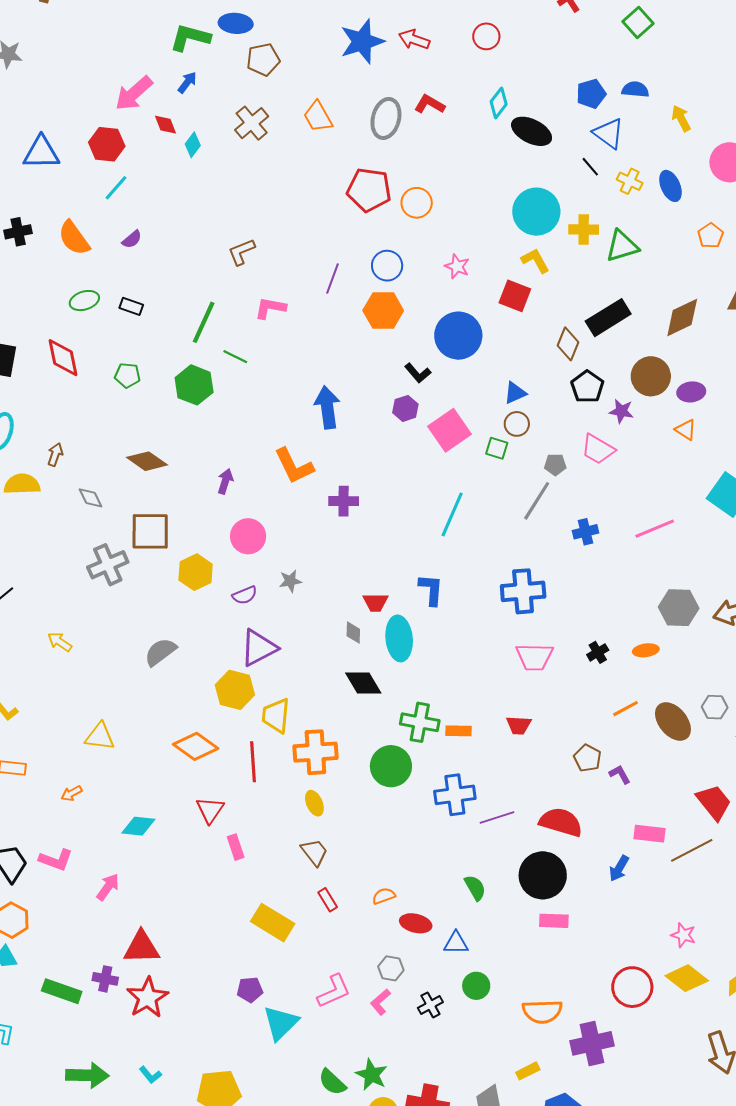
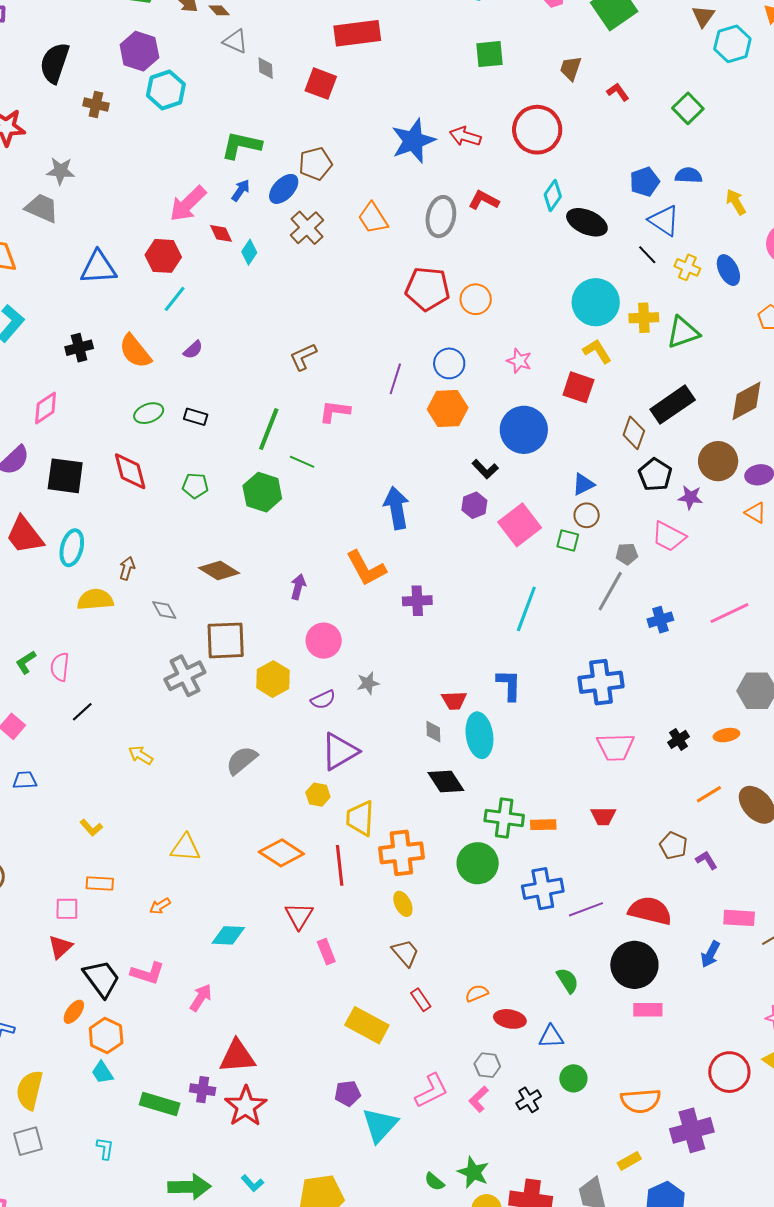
blue ellipse: (236, 23) -> (284, 189), moved, turned -48
red circle: (486, 36) -> (537, 130), size x1.8
yellow hexagon: (235, 690) -> (318, 795), size x0.6
green semicircle: (332, 1082) -> (434, 1182), size x0.7

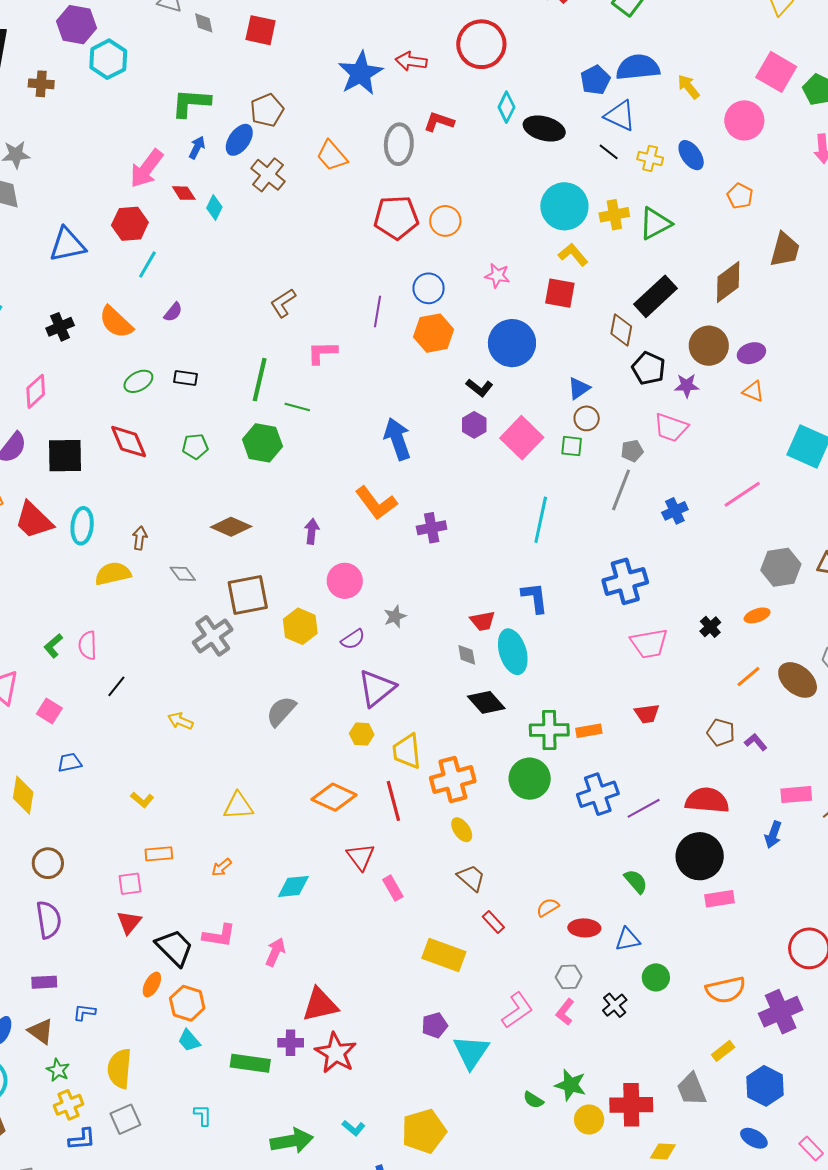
blue semicircle: (689, 175) -> (638, 67), size x1.6

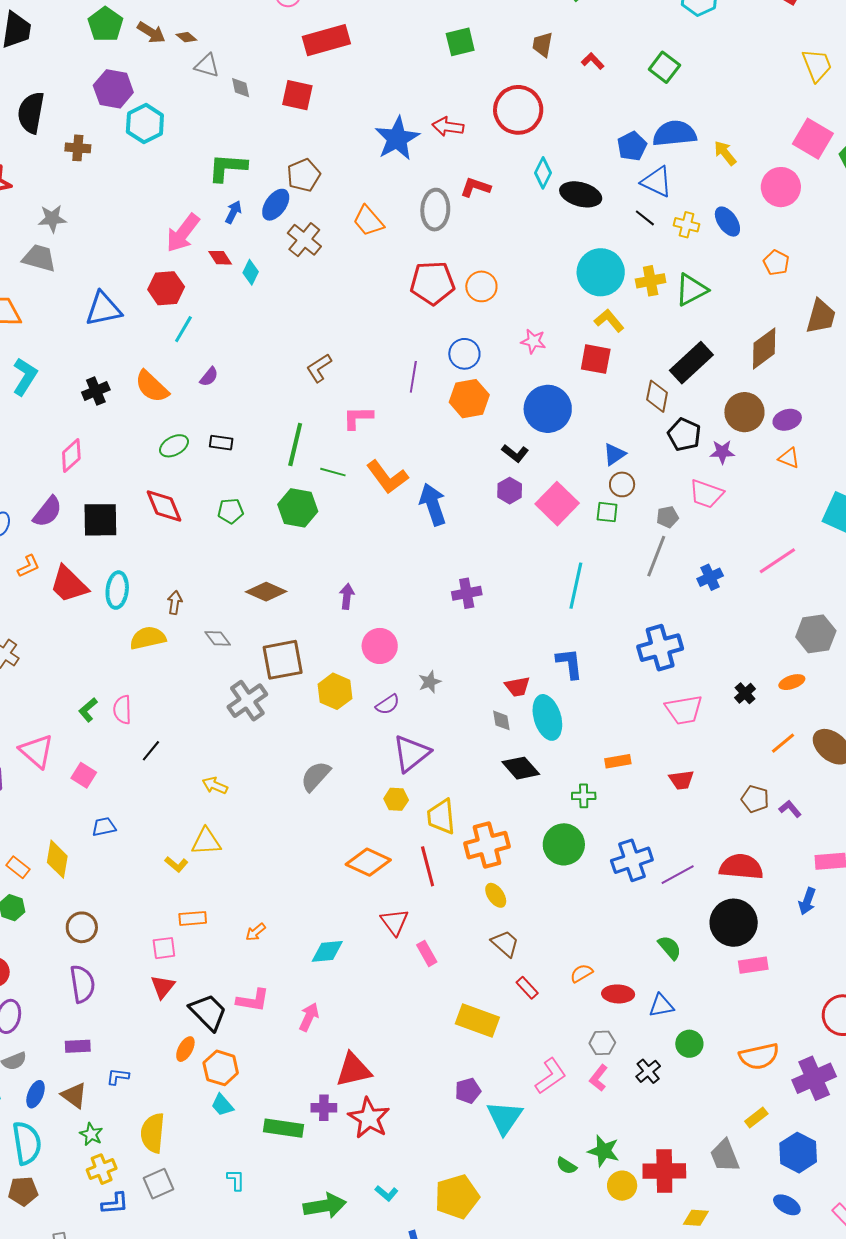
orange L-shape: (376, 503) -> (387, 477), moved
green cross: (549, 730) -> (584, 796), size x0.6
orange rectangle: (589, 731) -> (618, 761), moved
yellow triangle: (238, 806) -> (206, 841), moved

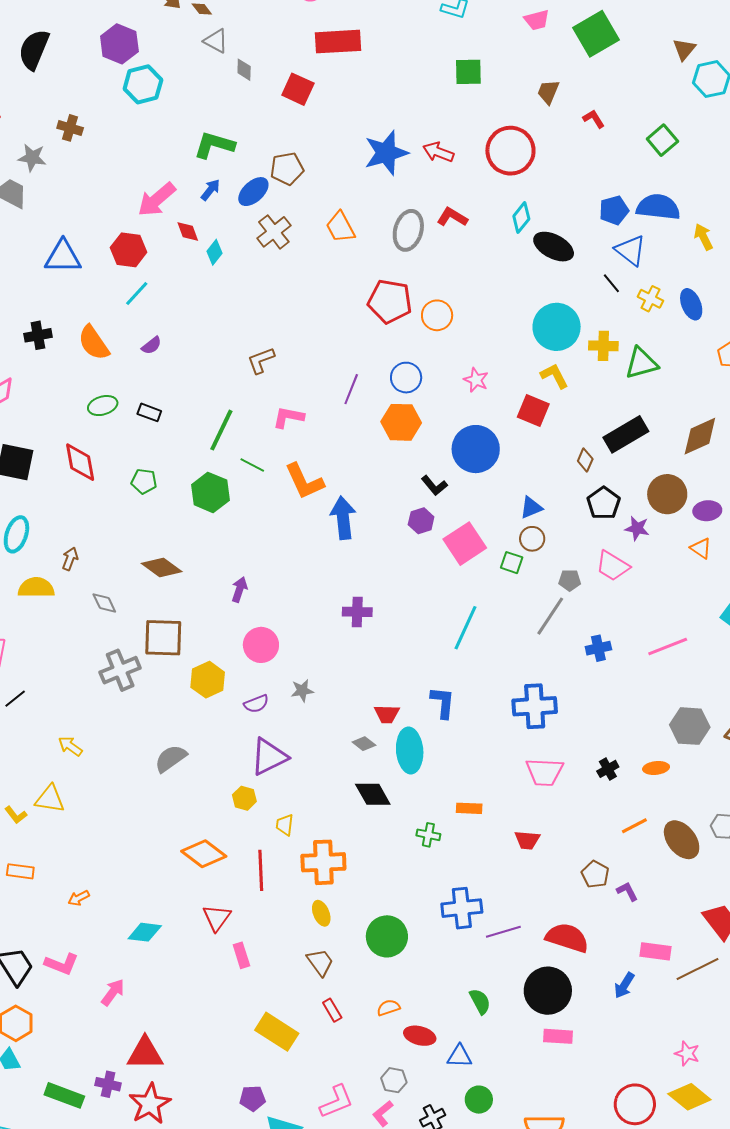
brown cross: (78, 148) -> (70, 128), moved
brown diamond: (657, 396) -> (585, 460), size x0.7
gray diamond: (501, 720) -> (364, 744), turned -55
yellow trapezoid: (441, 817) -> (285, 825), size x0.6
green circle: (564, 844) -> (387, 936), moved

